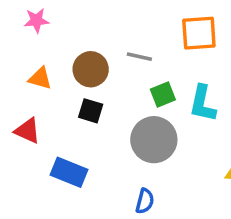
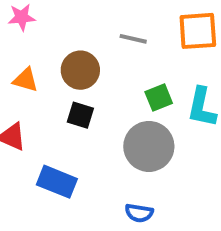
gray line: (139, 57) -> (133, 39), moved
blue semicircle: (145, 201) -> (139, 213), turned 85

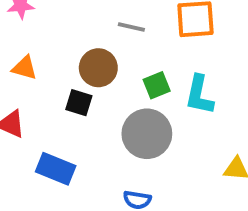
brown circle: (80, 70) -> (98, 68), moved

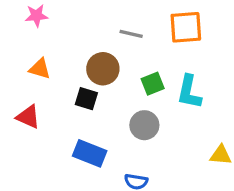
gray circle: (147, 134) -> (144, 125), size x0.7
blue rectangle: (56, 169) -> (90, 153), moved

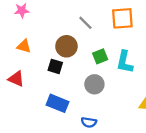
gray line: (131, 34) -> (85, 23), turned 32

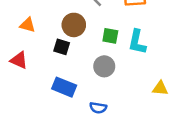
green square: (100, 56) -> (110, 36), turned 32

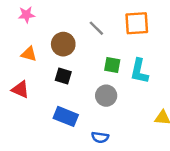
brown circle: (74, 25) -> (63, 44), moved

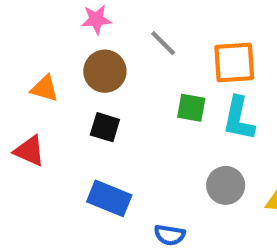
pink star: (26, 15) -> (96, 19), moved
orange square: (137, 23) -> (234, 63), moved
gray circle: (106, 96) -> (226, 185), moved

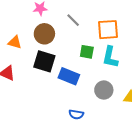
black square: (105, 127) -> (44, 61), size x1.5
blue rectangle: (109, 198) -> (69, 76), moved

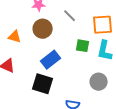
black square: (44, 61) -> (43, 84), moved
blue rectangle: (69, 76) -> (51, 60), moved, turned -60

